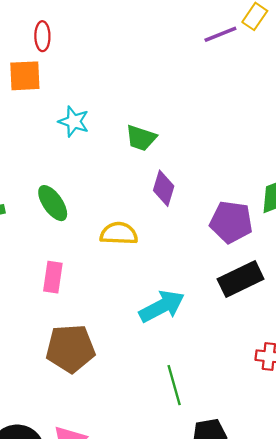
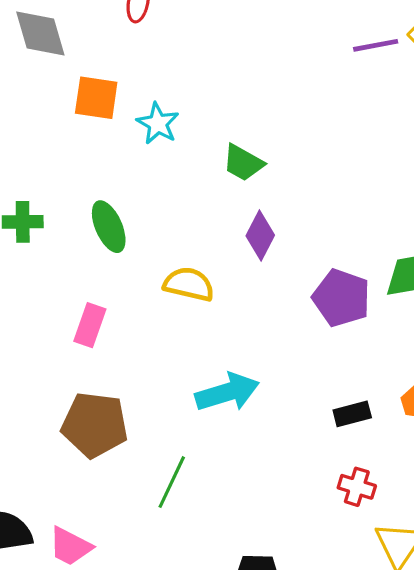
orange square: (25, 76) -> (96, 98), moved
black rectangle: (241, 279) -> (352, 414), moved, size x0.6
green line: (174, 385) -> (172, 482), moved, turned 30

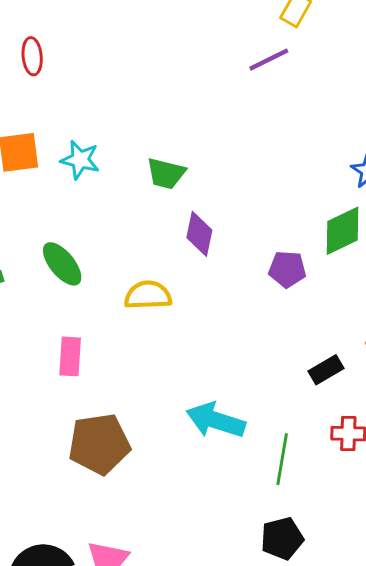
purple line: (376, 45) -> (269, 60), moved
purple pentagon: (341, 298) -> (287, 269), size x0.7
cyan arrow: (227, 392) -> (216, 420), moved, turned -130
green line: (172, 482) -> (282, 459), moved

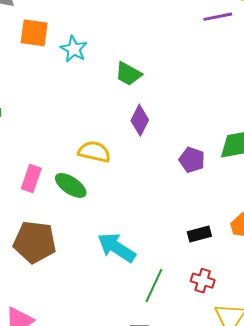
green ellipse: (62, 264) -> (71, 185), moved, turned -32

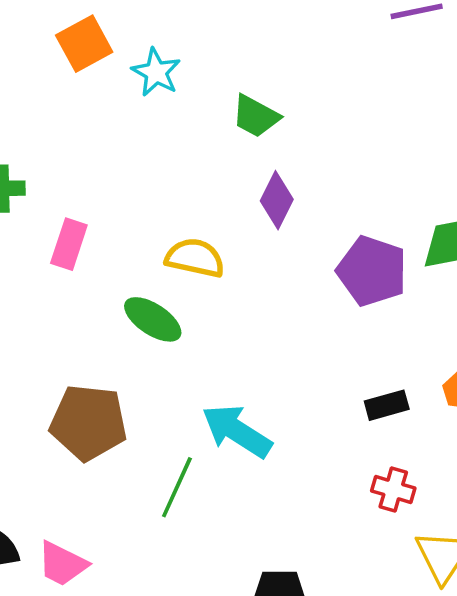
orange square: (34, 33) -> (84, 44), turned -36
purple pentagon: (192, 160) -> (372, 271), size x1.5
pink rectangle: (31, 178) -> (69, 244), moved
green line: (154, 286) -> (177, 487), moved

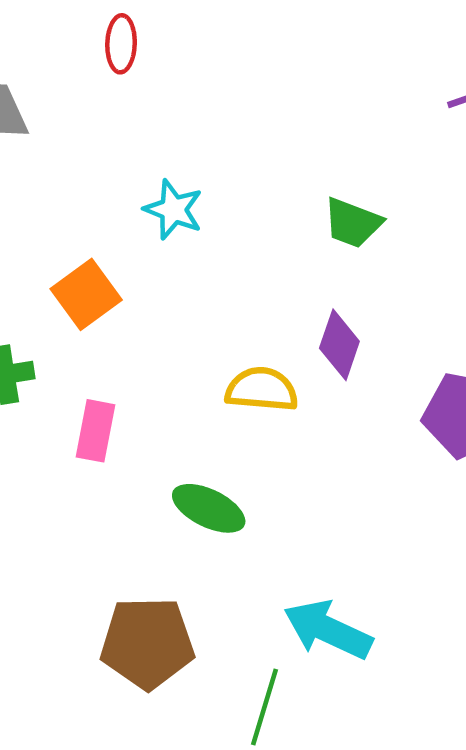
orange square: (84, 44) -> (86, 294), moved
green trapezoid: (256, 116) -> (353, 223), moved
yellow semicircle: (195, 258) -> (262, 389), moved

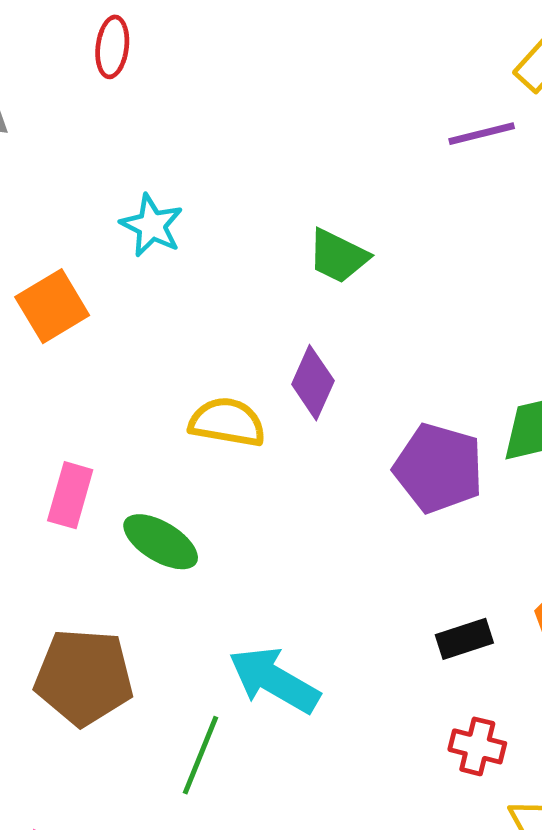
pink rectangle: (96, 431) -> (70, 495), moved

